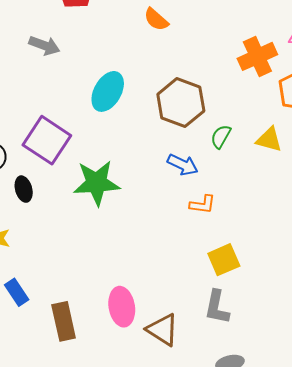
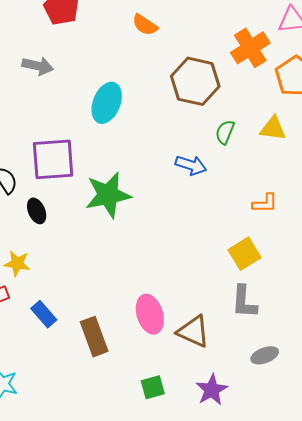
brown hexagon: (181, 103) -> (195, 81), moved
purple square: (47, 140) -> (53, 159), turned -30
orange L-shape: (203, 204) -> (265, 203), moved

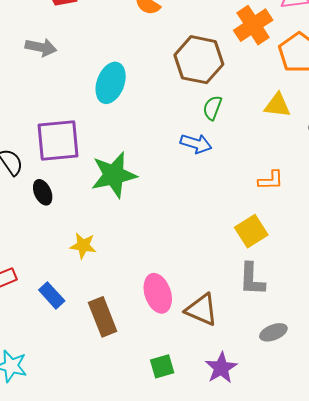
green semicircle: (225, 132) -> (212, 108), moved
yellow star: (17, 263) -> (83, 246), moved

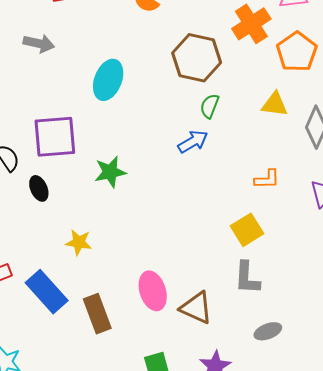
blue arrow: (196, 144) -> (193, 142), turned -48
green star: (114, 175) -> (110, 172), size x0.7
blue rectangle: (52, 295) -> (47, 292), size x1.6

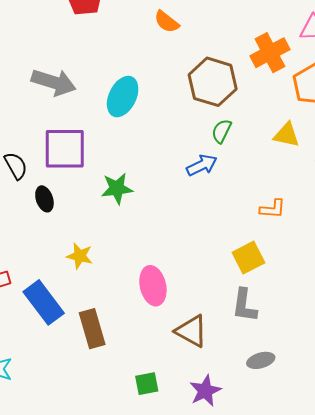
gray arrow: (39, 43) -> (54, 82), moved, size x1.4
pink ellipse: (153, 291) -> (153, 286), moved

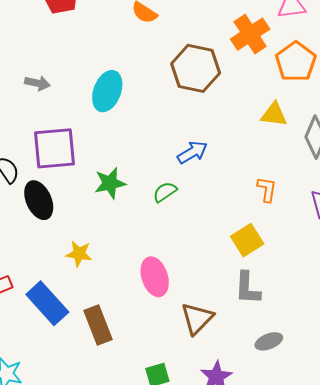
gray arrow: (54, 82) -> (37, 83), size x0.6
green semicircle: (222, 131) -> (165, 192), moved, turned 35
black ellipse: (44, 199) -> (39, 200), size x1.5
orange L-shape: (273, 209) -> (267, 189), turned -80
brown triangle: (191, 331) -> (197, 318), turned 51

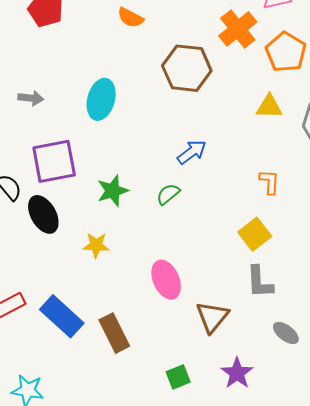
yellow star: (79, 254) -> (96, 245), moved
gray ellipse: (269, 341) -> (286, 333), turned 64

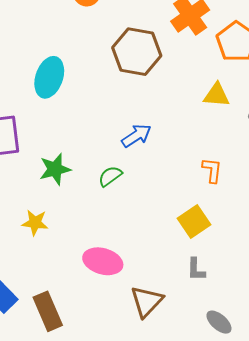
pink ellipse: (166, 280) -> (103, 261), turned -54
gray L-shape: (260, 282) -> (196, 269), size x0.7

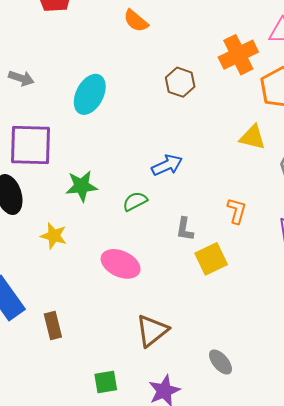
brown hexagon: (137, 52) -> (180, 82), size x0.6
pink ellipse: (103, 261) -> (121, 264), moved
gray L-shape: (196, 269) -> (185, 229), moved
brown rectangle: (48, 311) -> (53, 325), size x0.7

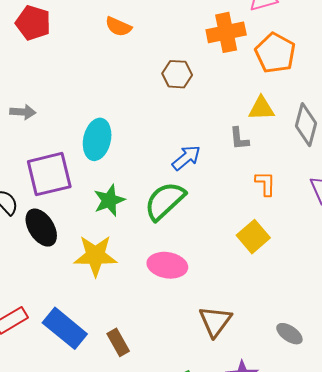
orange cross: (238, 55) -> (226, 32), turned 30
cyan ellipse: (90, 94) -> (97, 139), moved
green semicircle: (135, 201) -> (165, 201), size x1.8
gray L-shape: (185, 229) -> (239, 139), moved
yellow star: (54, 236) -> (95, 256), size x1.6

